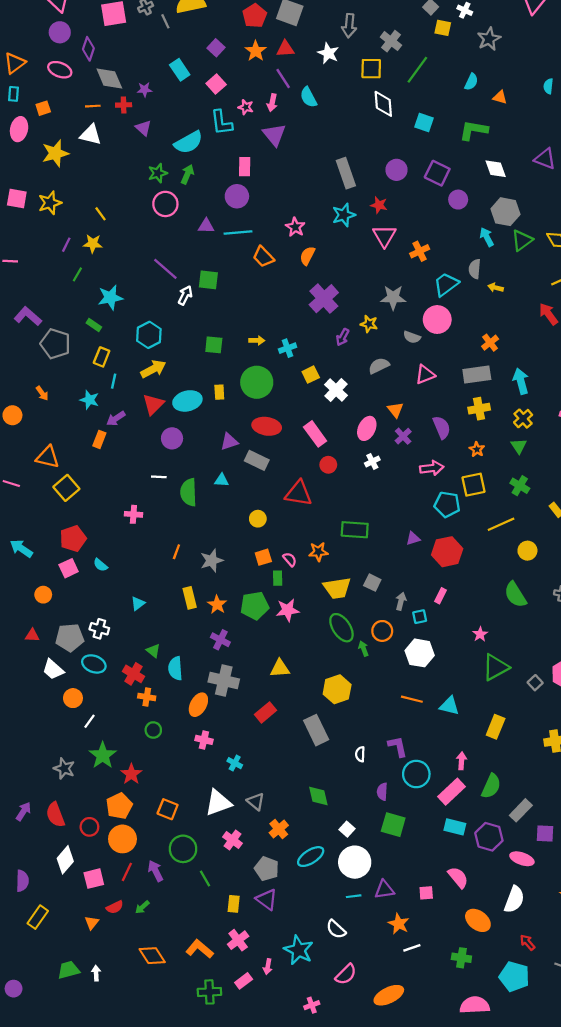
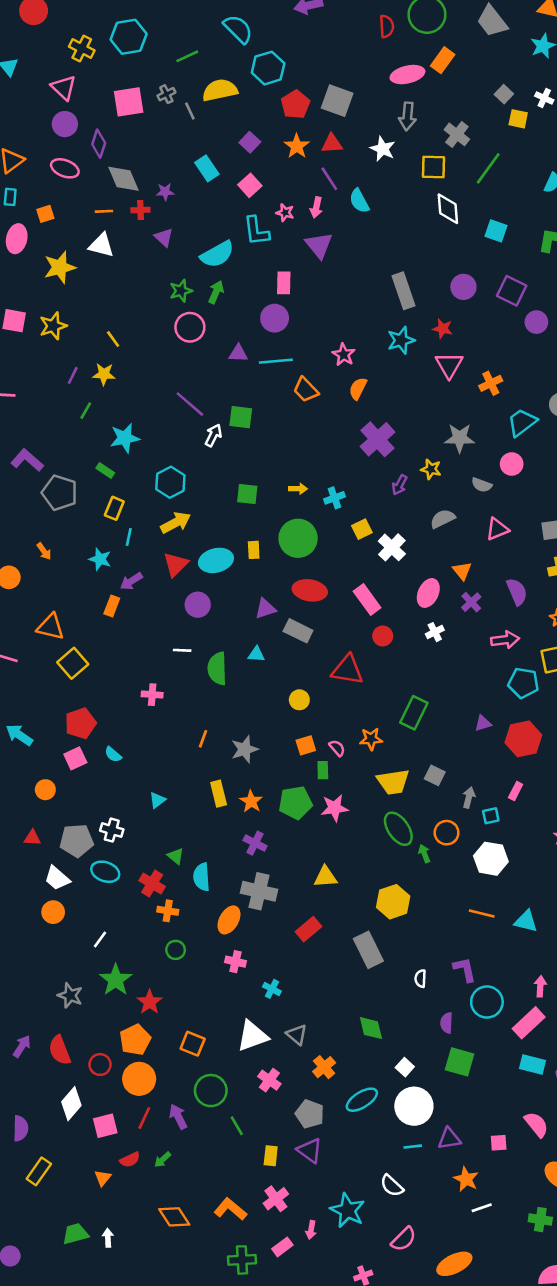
pink circle: (437, 320) -> (512, 464), size x0.7
green rectangle: (355, 530) -> (414, 713), turned -68
orange circle: (73, 698) -> (53, 912), moved

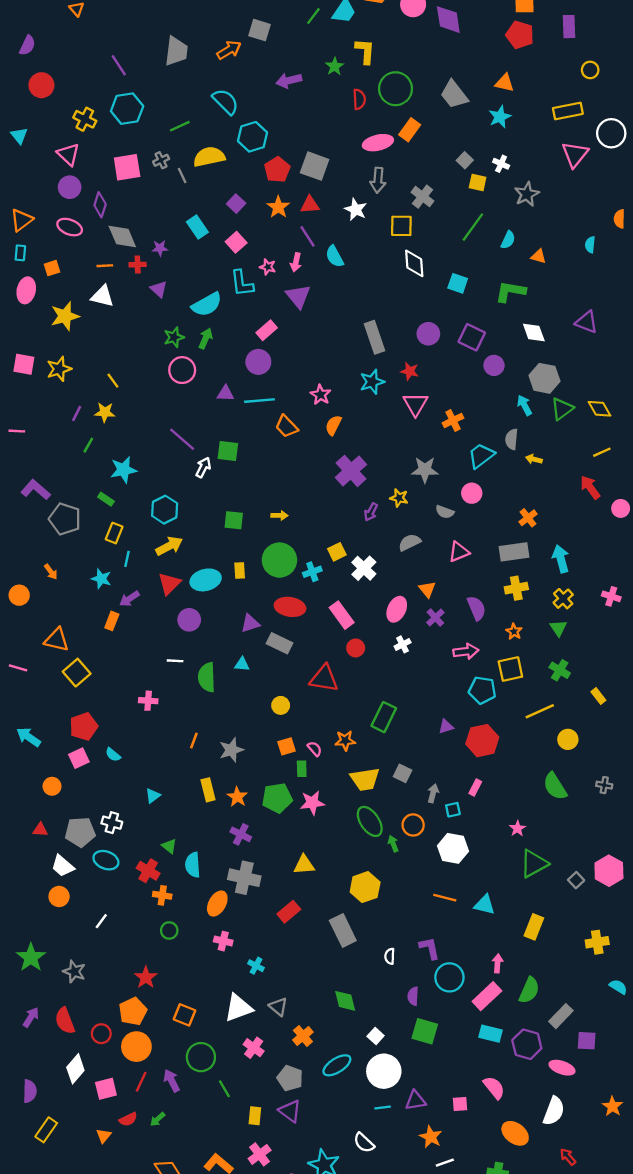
green line: (488, 168) -> (473, 227), moved
pink rectangle: (284, 283) -> (267, 330), turned 48
cyan cross: (334, 498) -> (312, 572), moved
green star: (116, 980) -> (31, 957), moved

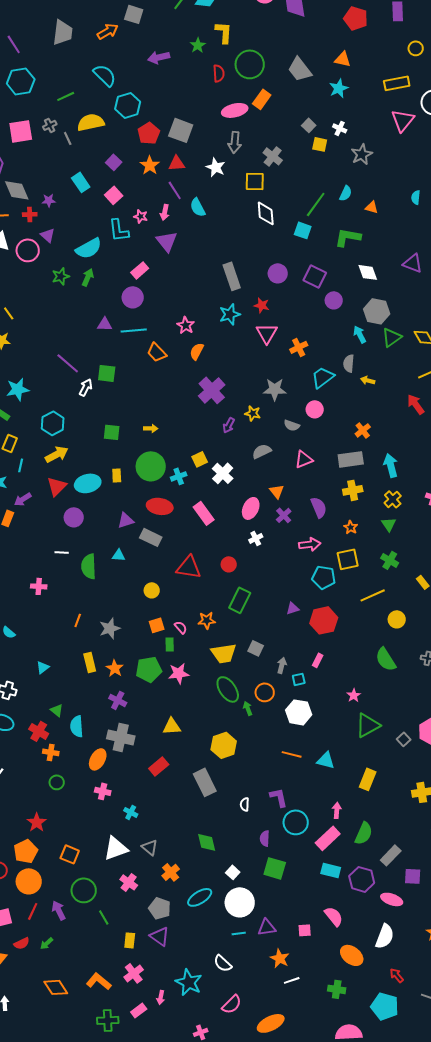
green line: (473, 227) -> (316, 204), moved
pink circle: (182, 370) -> (28, 250), moved
red circle: (356, 648) -> (229, 564), moved

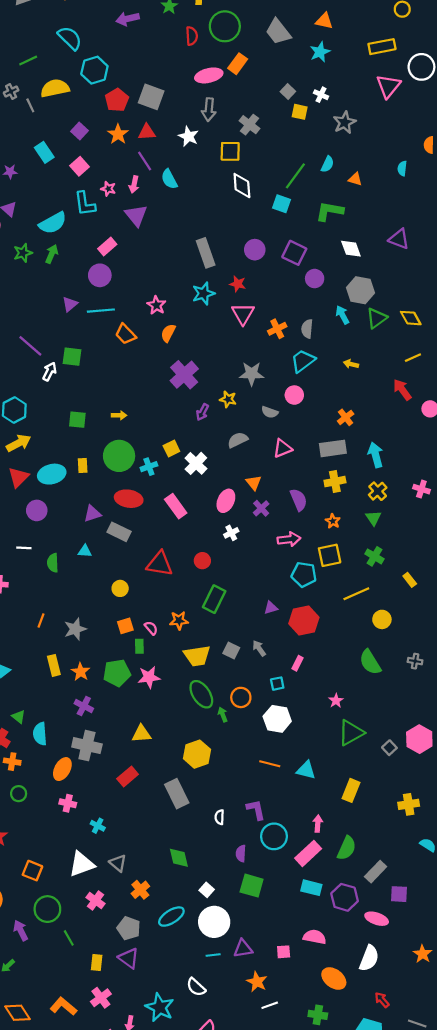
purple triangle: (105, 324) -> (70, 304), turned -42
gray semicircle: (349, 363) -> (307, 329), moved
green semicircle: (89, 566) -> (53, 563), size x0.7
gray arrow: (282, 665) -> (259, 648), moved, turned -49
pink semicircle: (334, 916) -> (315, 937), turned -40

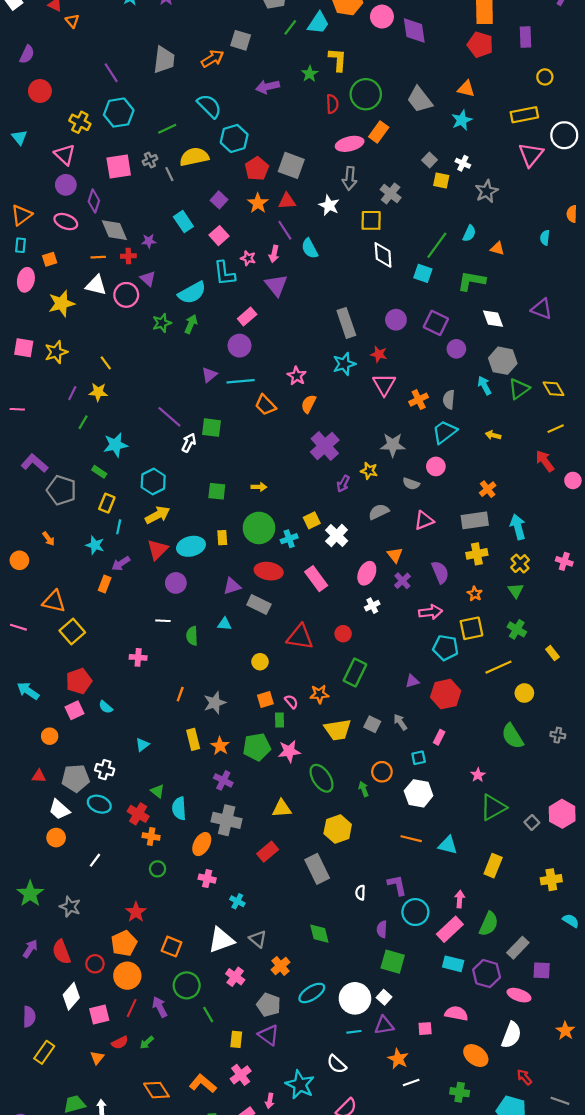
green ellipse: (201, 694) -> (322, 778), moved
white square: (207, 890) -> (384, 997), moved

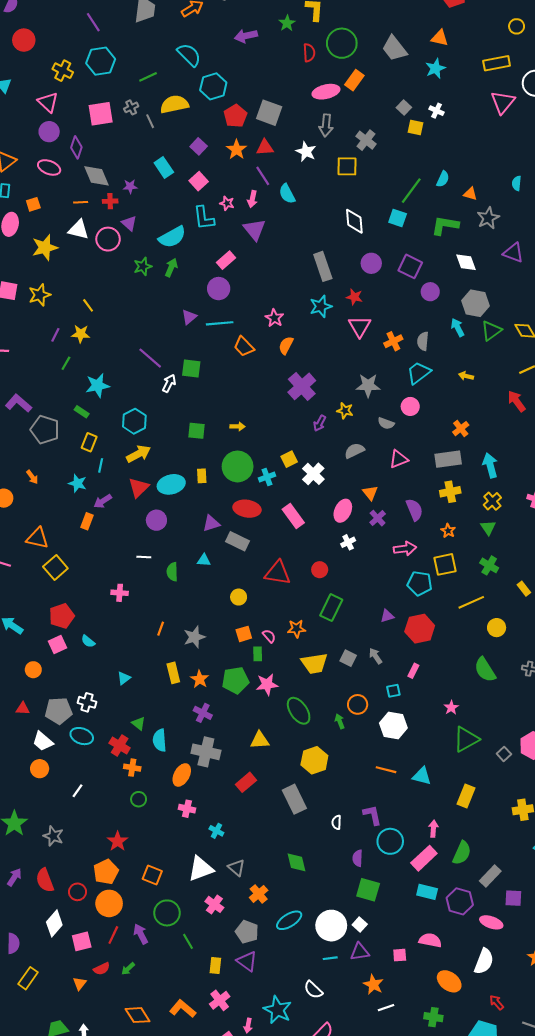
gray star: (487, 191) -> (488, 218), moved
white diamond: (383, 255) -> (354, 221), moved

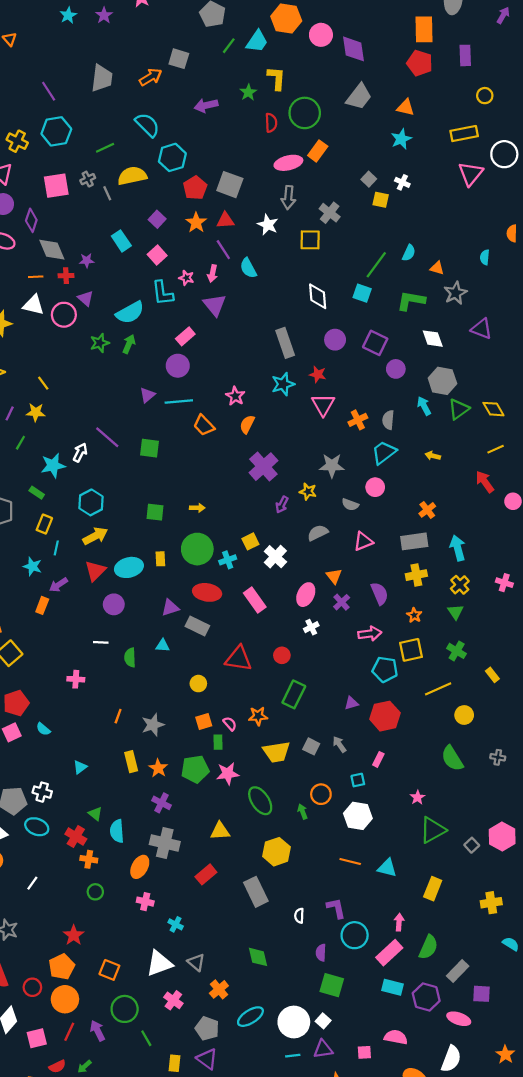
gray trapezoid: (394, 48) -> (359, 97), moved, turned -104
white arrow: (169, 383) -> (80, 452), moved

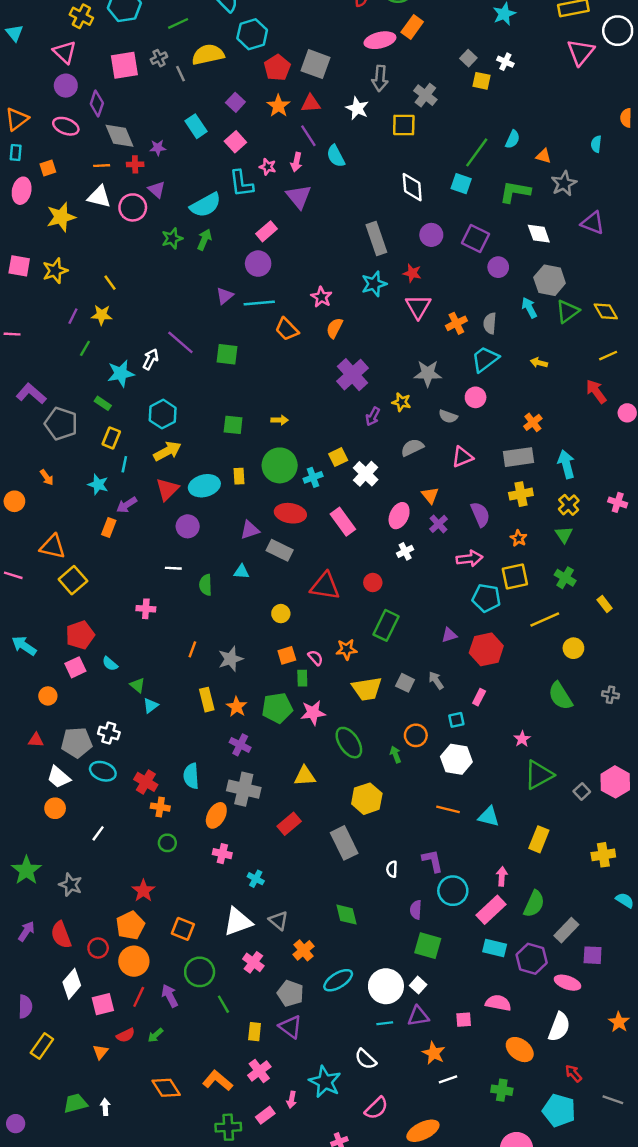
green triangle: (95, 814) -> (137, 685), moved

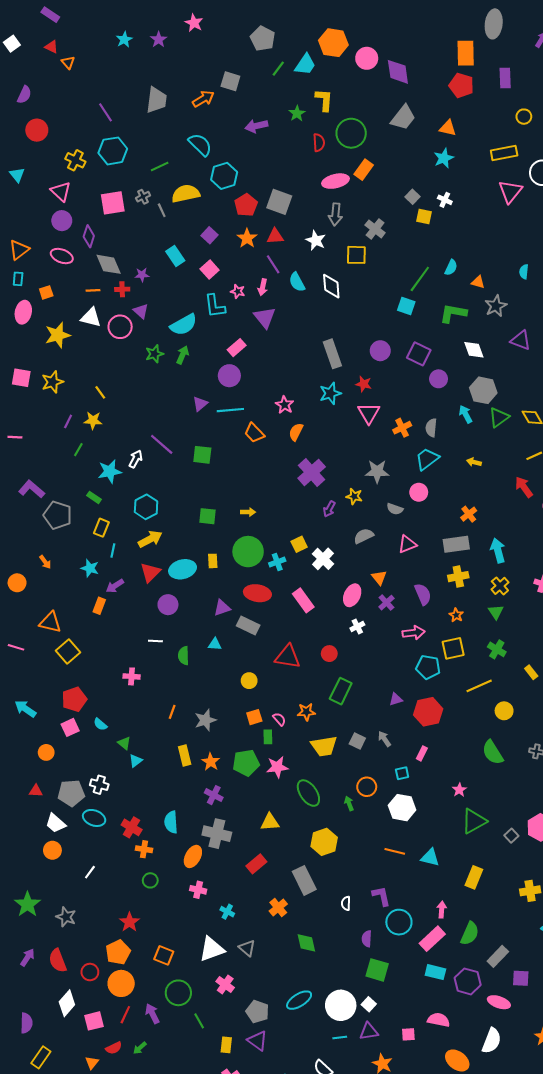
white diamond: (412, 187) -> (331, 286), moved
orange cross: (304, 950) -> (278, 907), moved

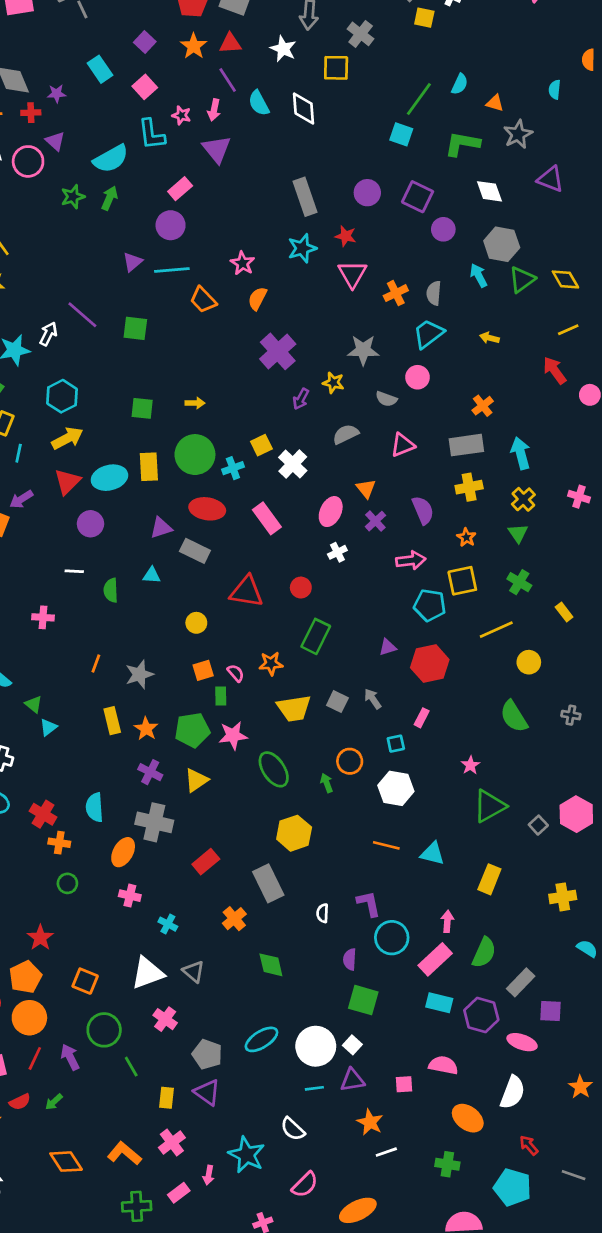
yellow rectangle: (213, 561) -> (149, 467), size x1.5
yellow triangle: (270, 822) -> (196, 780), moved, turned -30

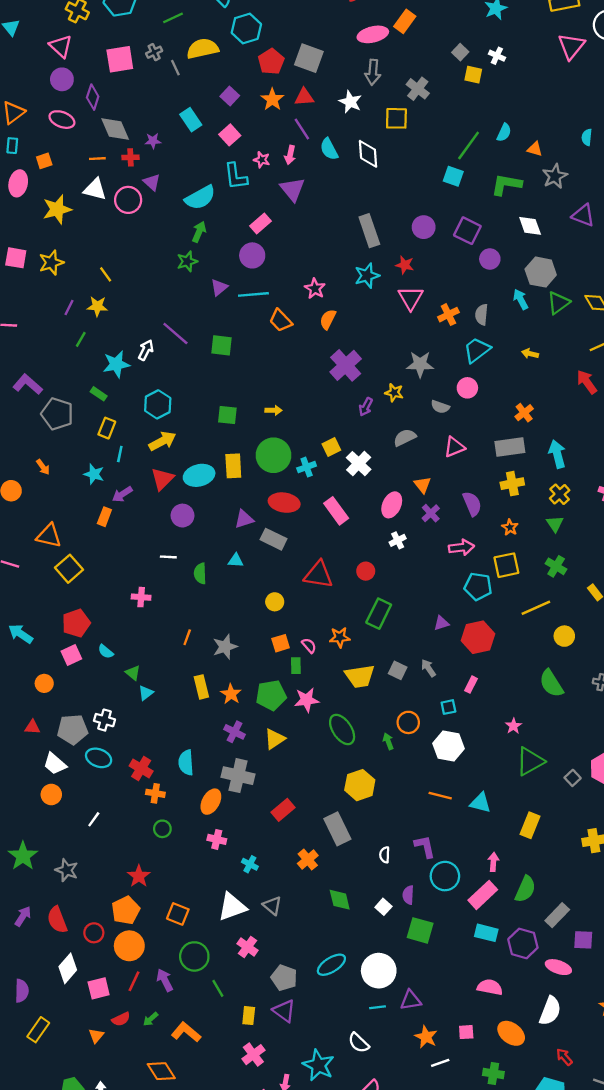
green star: (73, 197) -> (187, 261), moved
white square: (352, 1045) -> (383, 907), moved
pink square: (404, 1084) -> (466, 1032), moved
orange L-shape: (124, 1153) -> (186, 1032), moved

